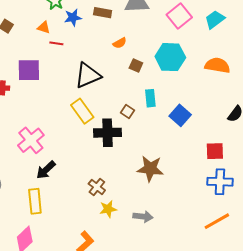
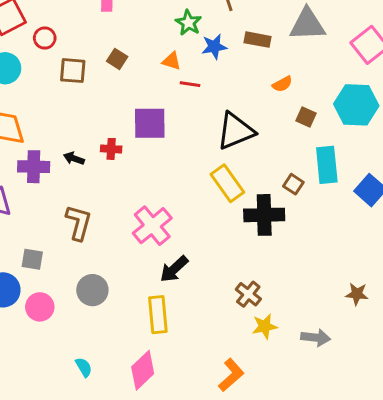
cyan rectangle: (150, 98) -> (327, 165), size x1.4
brown star: (150, 169) -> (357, 294), moved, size x0.6

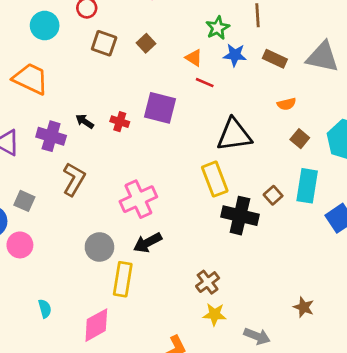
purple cross: (34, 167) -> (51, 136), moved
gray circle: (92, 290) -> (99, 247), moved

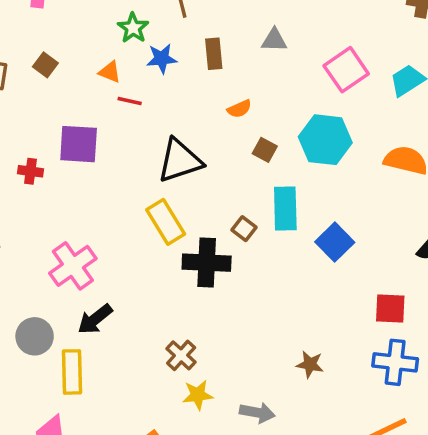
gray triangle: (323, 57) -> (274, 40), size x0.6
brown rectangle: (275, 59) -> (214, 54), turned 70

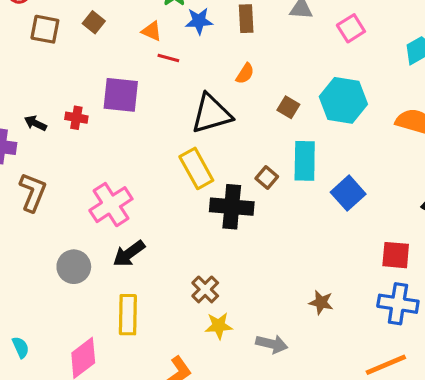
pink square: (346, 70) -> (351, 28), moved, size x0.7
orange semicircle: (239, 109) -> (245, 74), moved, turned -35
yellow rectangle: (72, 372) -> (128, 315), moved

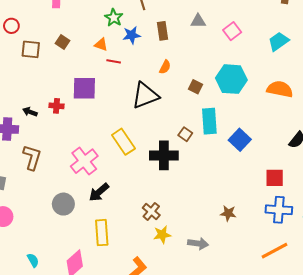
yellow rectangle: (196, 168) -> (123, 142), moved

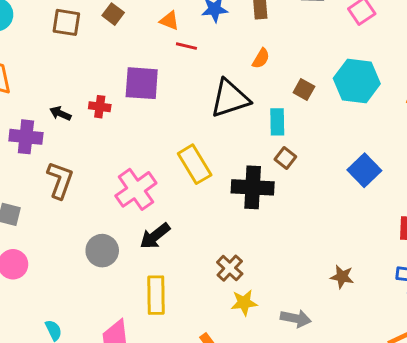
cyan rectangle: (209, 121) -> (277, 122), moved, size x0.7

